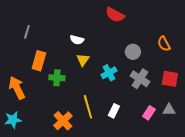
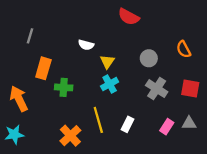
yellow triangle: (83, 60) -> (107, 62), moved
cyan cross: (109, 73) -> (110, 84), moved

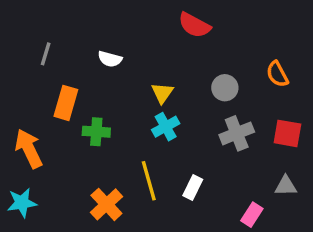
white semicircle: (86, 45) -> (110, 59), moved
gray cross: (157, 89) -> (237, 133), turned 35
pink rectangle: (167, 127) -> (252, 215), moved

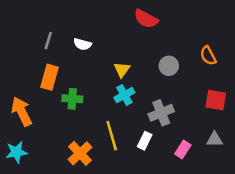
gray line: (46, 54) -> (48, 40), moved
gray cross: (237, 133) -> (161, 113), moved
pink rectangle: (252, 215) -> (183, 150), moved

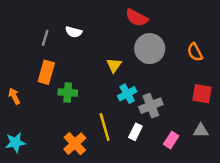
white semicircle: (82, 44) -> (74, 32), moved
gray circle: (169, 66) -> (150, 49), moved, size x1.6
cyan cross: (124, 95) -> (127, 94), moved
orange arrow: (22, 111) -> (14, 96), moved, size x0.6

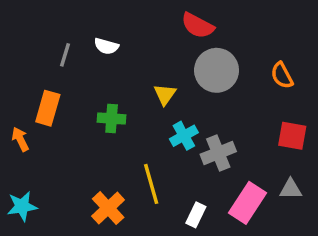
orange rectangle: (46, 72) -> (48, 108), moved
green cross: (68, 93) -> (112, 118), moved
white rectangle: (135, 132) -> (196, 215), moved
pink rectangle: (171, 140) -> (248, 203), size x1.6

